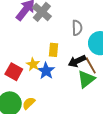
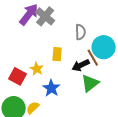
brown line: (91, 65) -> (93, 58), moved
blue star: (46, 71) -> (51, 88), moved

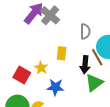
black arrow: (81, 65) -> (85, 65), turned -60
blue star: (51, 88) -> (55, 87), turned -30

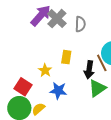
gray semicircle: (85, 31) -> (80, 24), moved
red square: (22, 75) -> (23, 87), moved

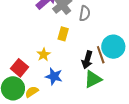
yellow rectangle: (66, 57) -> (63, 34), moved

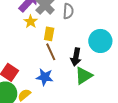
yellow star: (44, 55) -> (31, 22), moved
brown line: (101, 55) -> (51, 52), moved

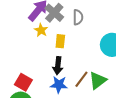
brown line: (51, 52) -> (81, 79), moved, turned 66
black arrow: (76, 57) -> (58, 66), moved

